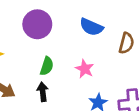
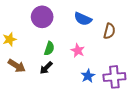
black arrow: (43, 92) -> (46, 68), turned -128

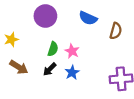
pink star: (78, 50) -> (72, 51), moved
blue star: (88, 76) -> (72, 72), moved

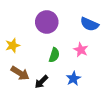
pink star: (72, 51) -> (81, 50), moved
black arrow: (50, 69) -> (41, 82), moved

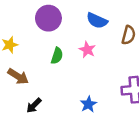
blue star: (73, 79) -> (88, 104), moved
black arrow: (41, 82) -> (34, 105), moved

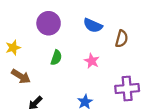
pink star: (87, 50) -> (92, 61), moved

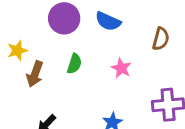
blue semicircle: (93, 25) -> (108, 21), moved
brown arrow: (21, 76) -> (35, 74), moved, turned 78

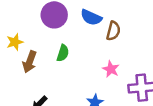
brown semicircle: (161, 39) -> (113, 31), moved
pink star: (121, 68) -> (111, 69), moved

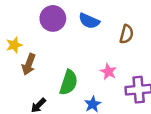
brown semicircle: (113, 31) -> (126, 34), moved
green semicircle: (63, 53) -> (69, 82), moved, size x1.5

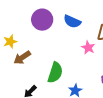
brown arrow: (29, 64) -> (22, 58), turned 36
pink star: (108, 72) -> (88, 48), moved

